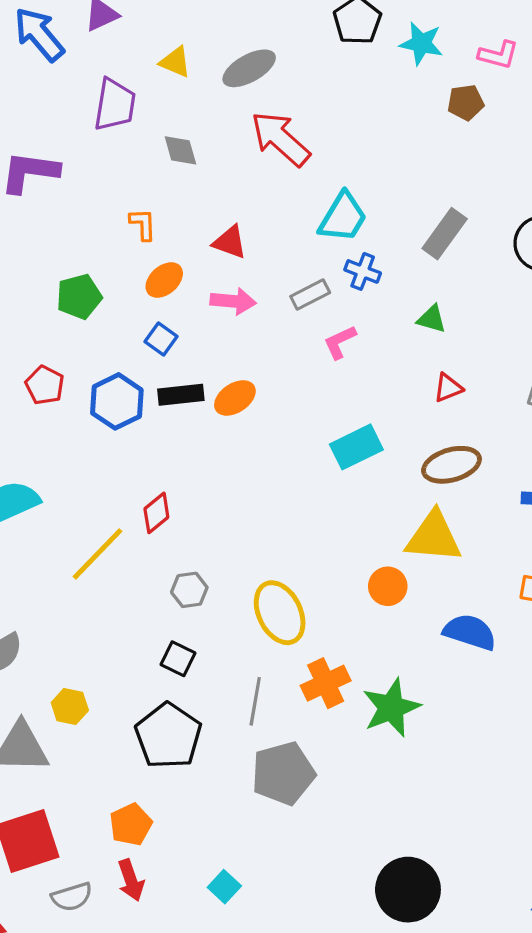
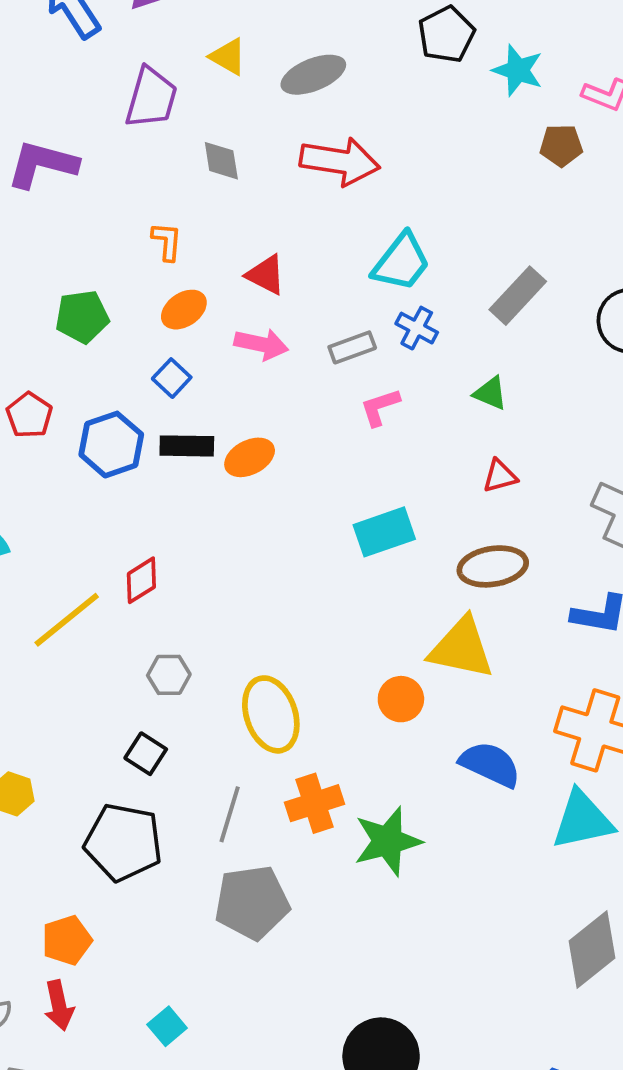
red arrow: (280, 139) -> (340, 161), turned 140
black pentagon: (168, 736) -> (123, 842), turned -30

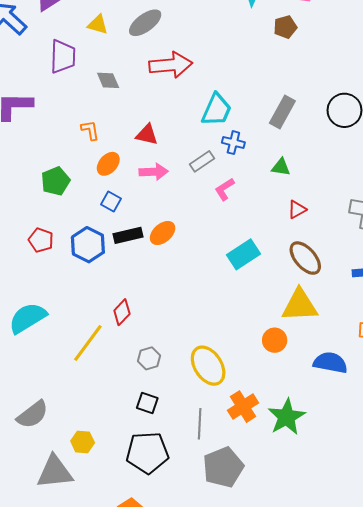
brown ellipse: (493, 566) -> (305, 258), turned 72

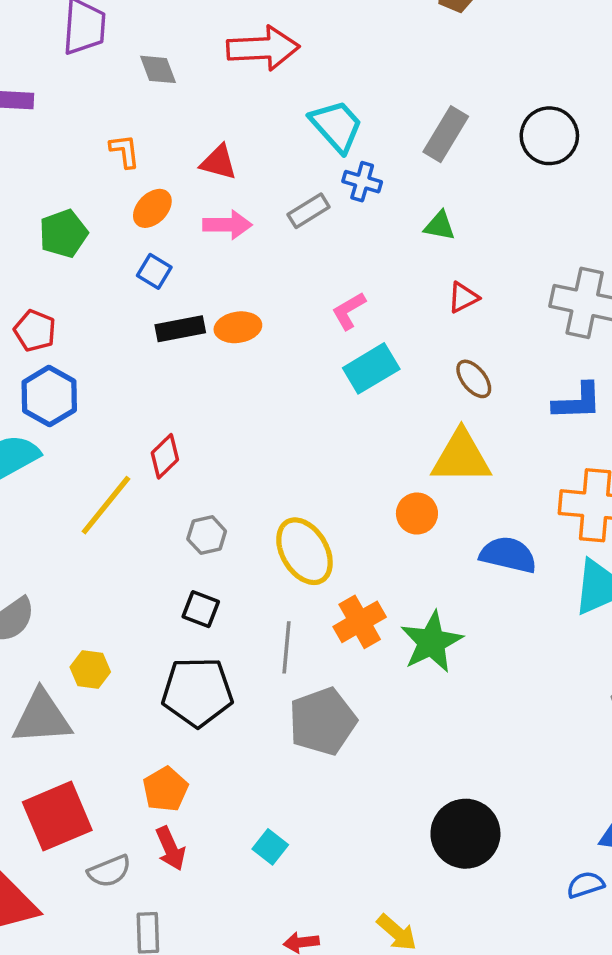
cyan trapezoid: (217, 110) -> (336, 126), turned -68
pink L-shape: (225, 189) -> (349, 311), moved
orange ellipse: (163, 233) -> (238, 327), turned 30
blue hexagon: (88, 245) -> (49, 396), moved
brown ellipse: (305, 258) -> (474, 379), size x0.7

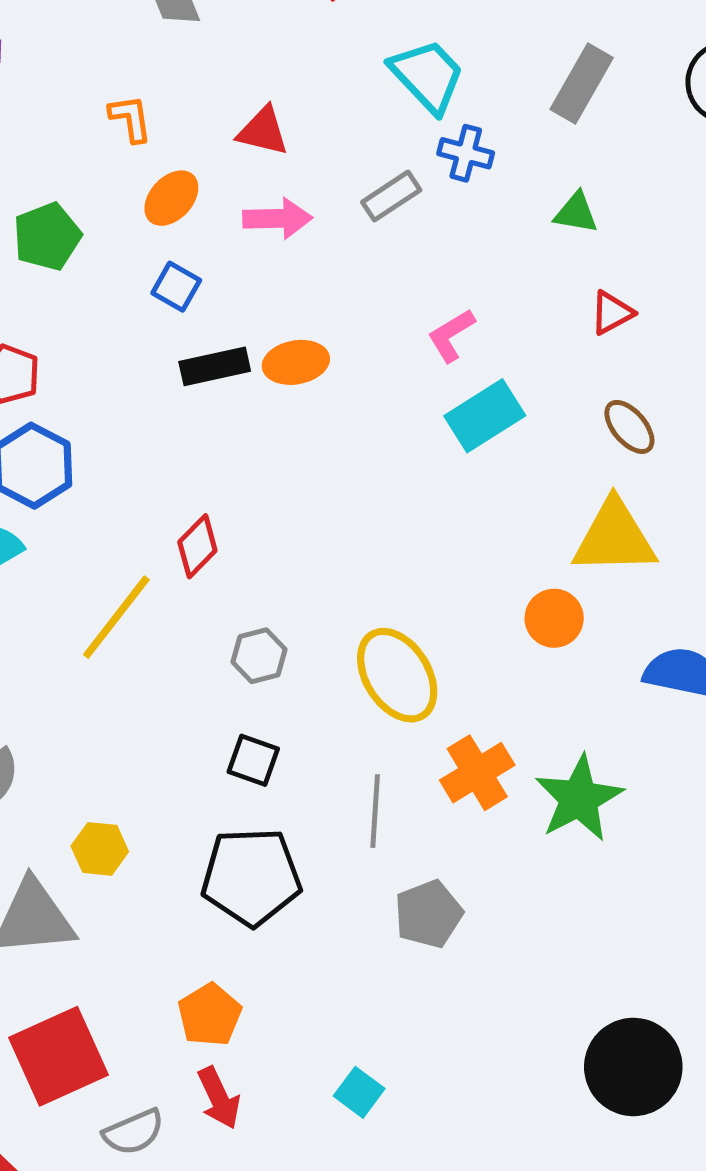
gray pentagon: (323, 721) -> (428, 914), size x0.7

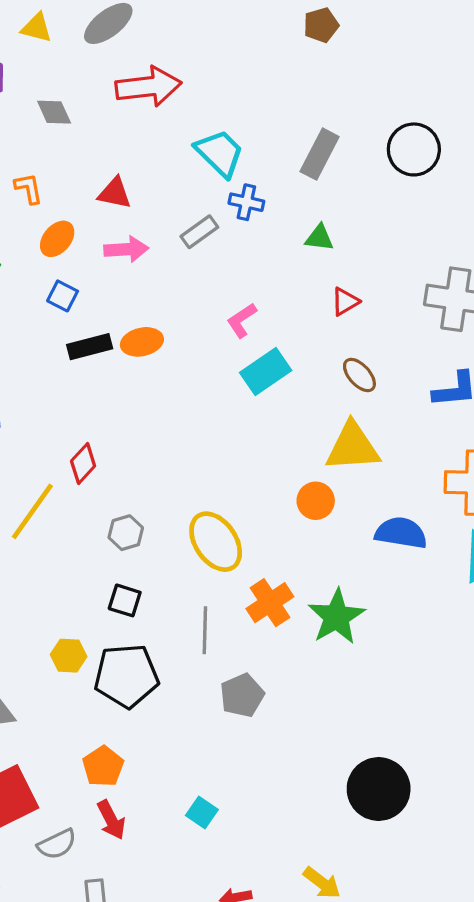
yellow hexagon: (100, 849) -> (69, 656), moved

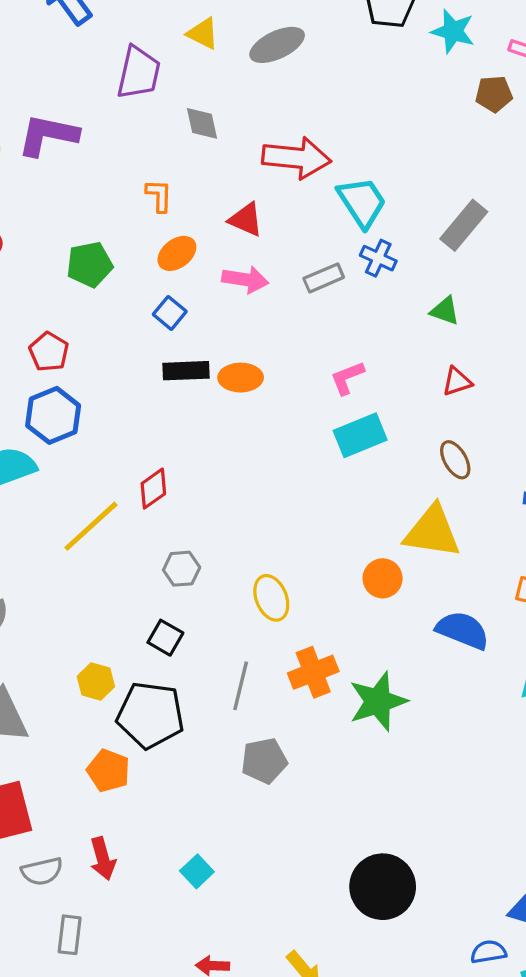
red arrow: (148, 87) -> (296, 158), moved
yellow ellipse: (216, 542) -> (271, 598), size x0.7
orange pentagon: (103, 766) -> (108, 771), moved, turned -30

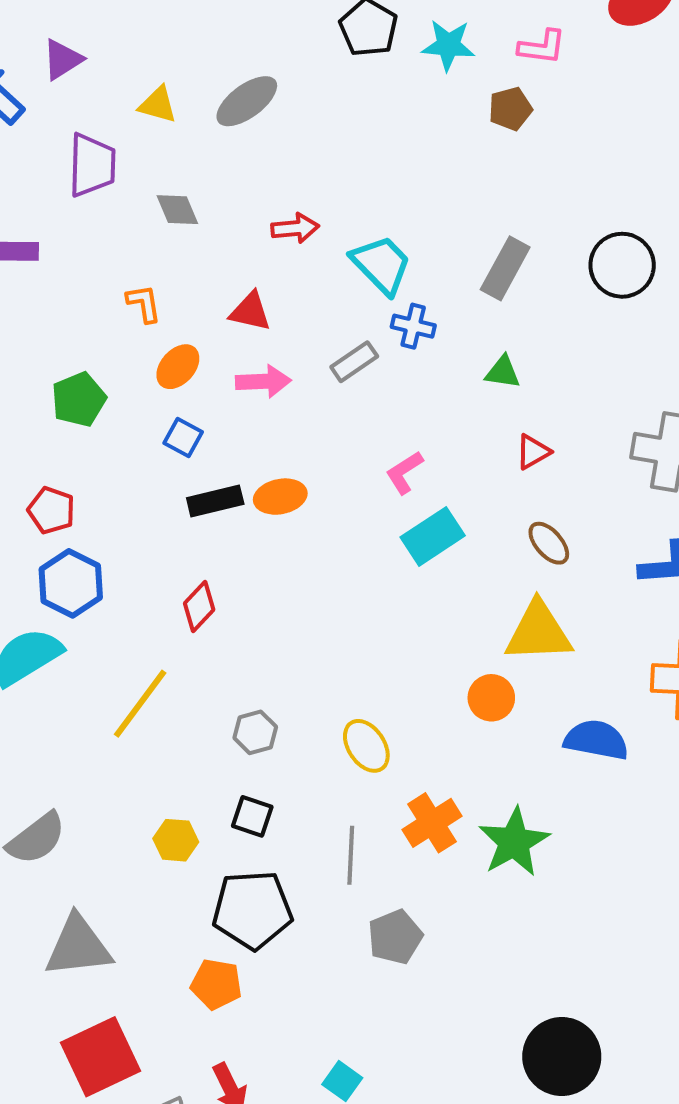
red arrow: (296, 158) -> (295, 228), size x0.6
red diamond: (153, 489) -> (199, 607), moved
yellow hexagon: (96, 682) -> (176, 840), moved

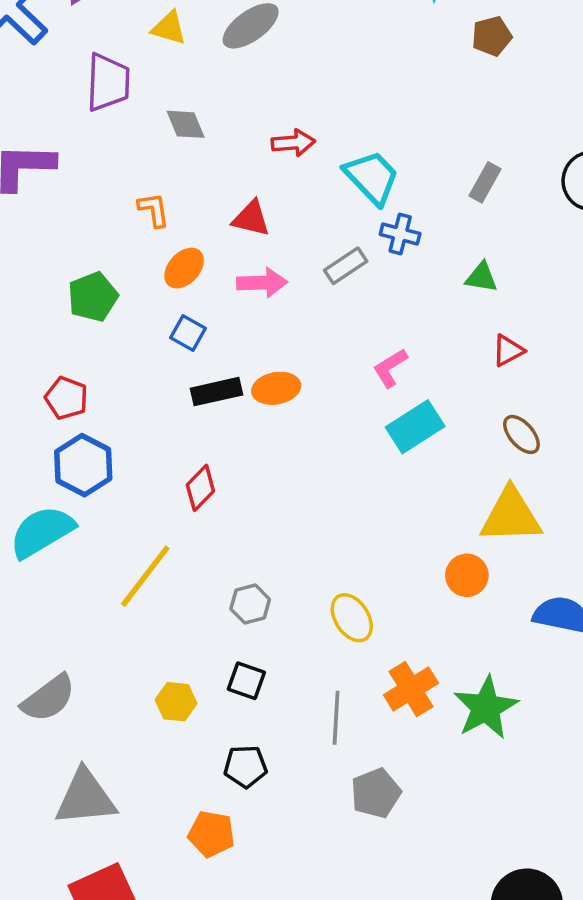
gray rectangle: (505, 268) -> (485, 182), size x0.7
black pentagon: (252, 910) -> (245, 766), size x0.6

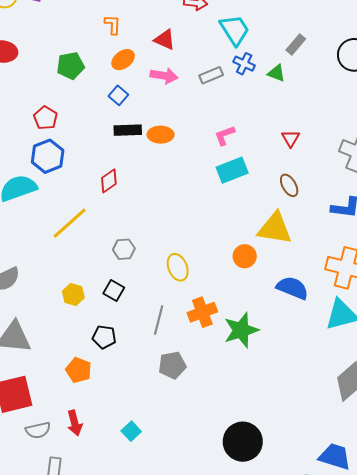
green triangle: (481, 277) -> (276, 73), moved
red triangle: (508, 351) -> (291, 138), turned -42

